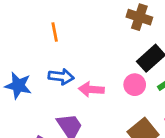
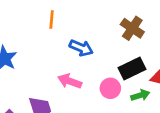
blue arrow: (61, 77) -> (81, 48), moved

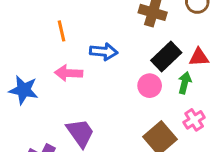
pink arrow: (70, 81) -> (69, 73), moved
green arrow: (140, 95) -> (185, 83), turned -42

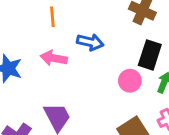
black rectangle: (166, 57) -> (150, 55), turned -36

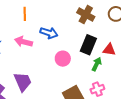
pink circle: (130, 81) -> (63, 59), moved

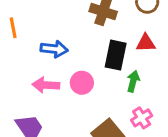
pink arrow: (23, 42) -> (46, 85), moved
red triangle: (109, 50) -> (146, 43), moved

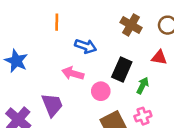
black rectangle: (116, 55) -> (122, 69), moved
pink circle: (82, 83) -> (101, 91), moved

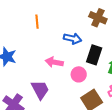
blue arrow: (86, 46) -> (73, 39), moved

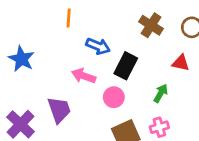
blue arrow: (73, 39) -> (98, 46), moved
black rectangle: (94, 55) -> (126, 66), moved

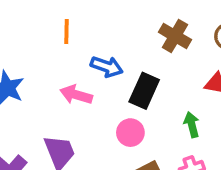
pink arrow: (84, 76) -> (76, 95), moved
green arrow: (161, 93) -> (192, 125), turned -42

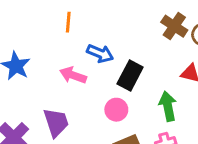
brown cross: (175, 36) -> (174, 26), moved
green arrow: (192, 125) -> (168, 106), size x1.4

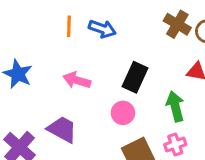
blue arrow: (100, 53) -> (102, 29), moved
purple trapezoid: (56, 122) -> (62, 129), turned -40

